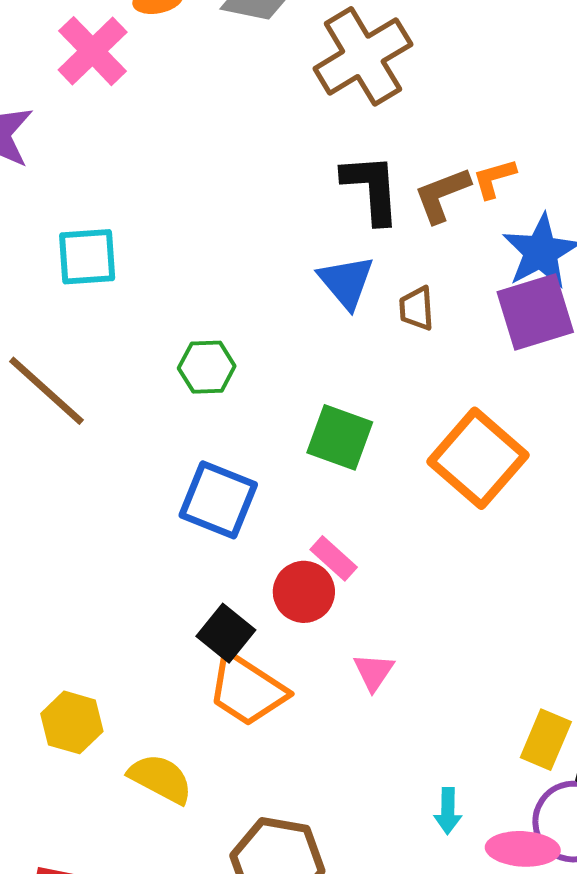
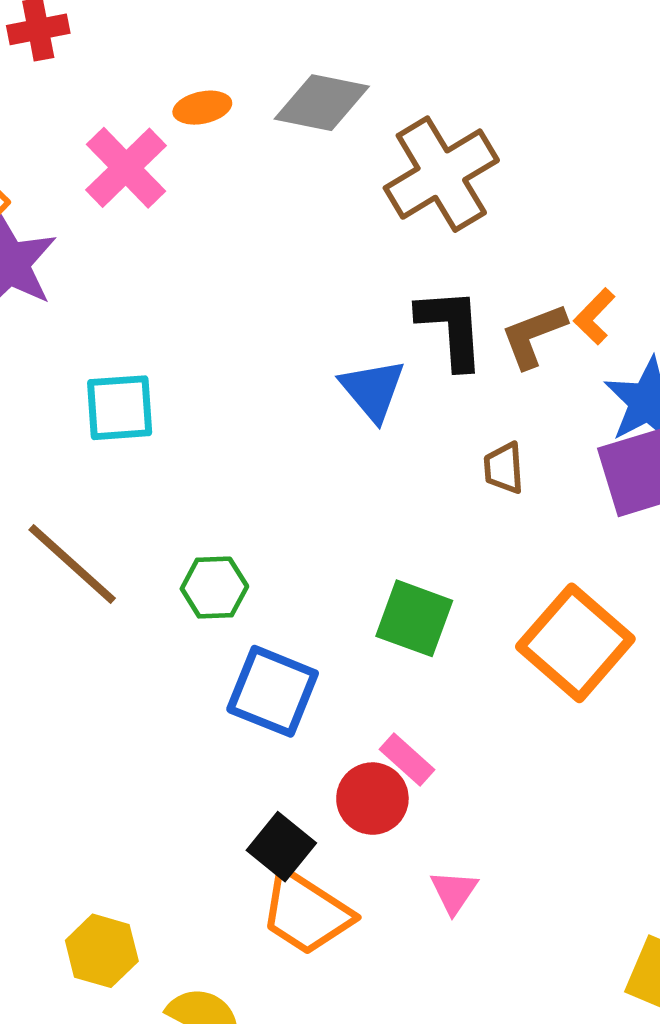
orange L-shape: (494, 178) -> (594, 316), turned -30
blue triangle: (346, 282) -> (373, 390), moved
green hexagon: (207, 367) -> (214, 588), moved

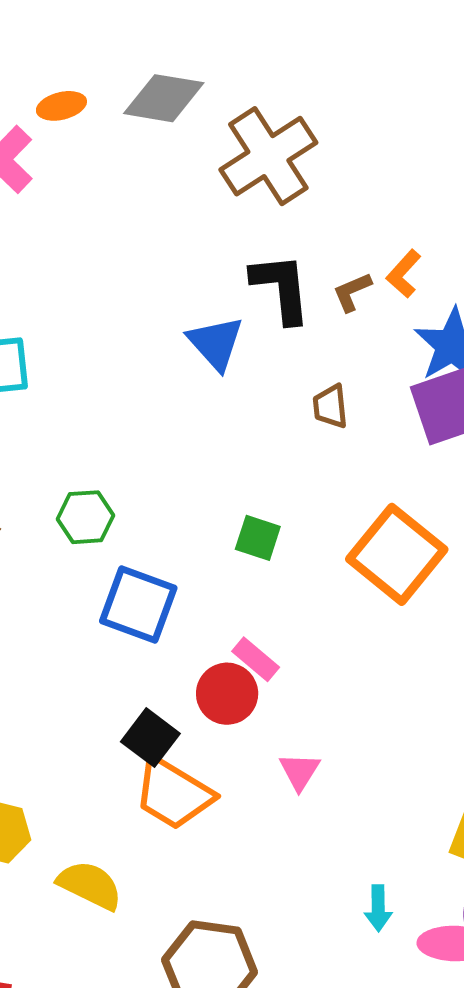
brown L-shape: (533, 335) -> (352, 292), size x0.7
green square: (414, 618) -> (258, 538), size x0.7

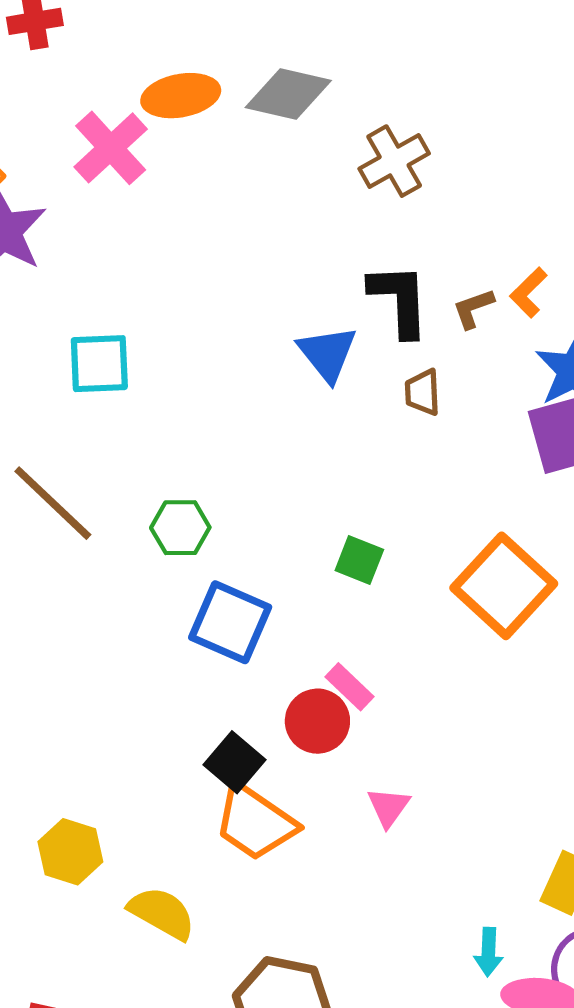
orange ellipse: (61, 106) -> (181, 96), size x1.5
brown cross: (268, 156) -> (394, 161), size x0.7
brown trapezoid: (330, 406) -> (423, 392), moved
cyan arrow: (378, 908) -> (488, 952), moved

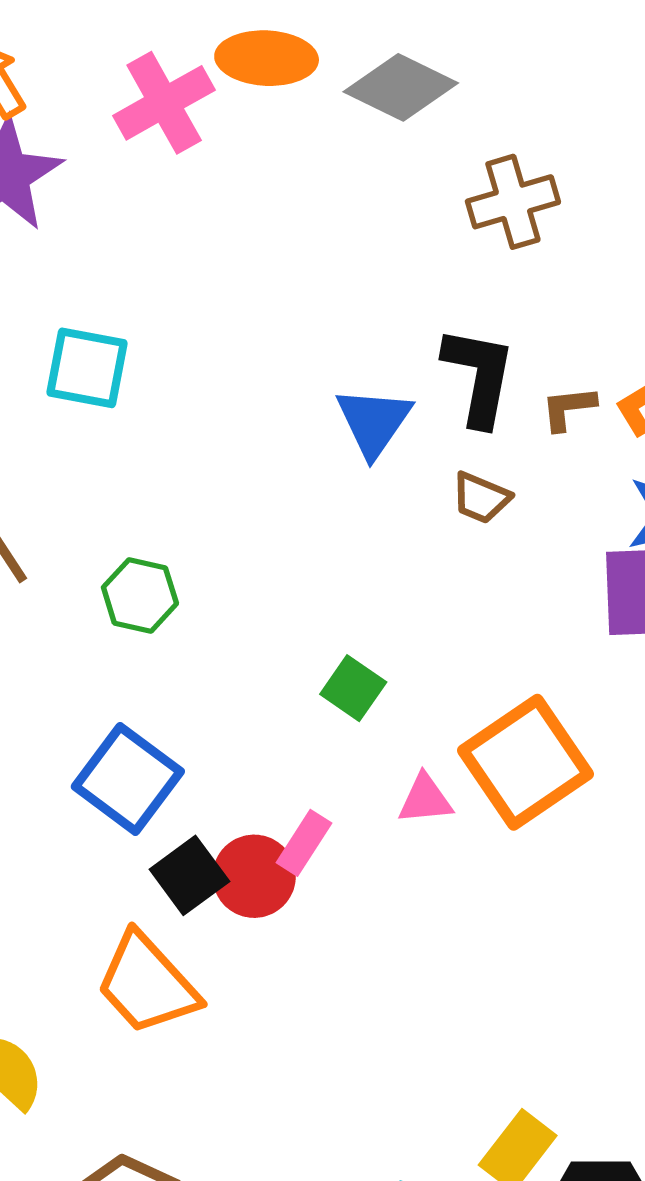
brown trapezoid: (423, 392) -> (481, 498), turned -78
blue square: (230, 622) -> (128, 779), moved
pink rectangle: (349, 687) -> (304, 843), turned 66
black square: (234, 762) -> (189, 875), moved
pink triangle: (389, 807) -> (425, 799), moved, turned 36

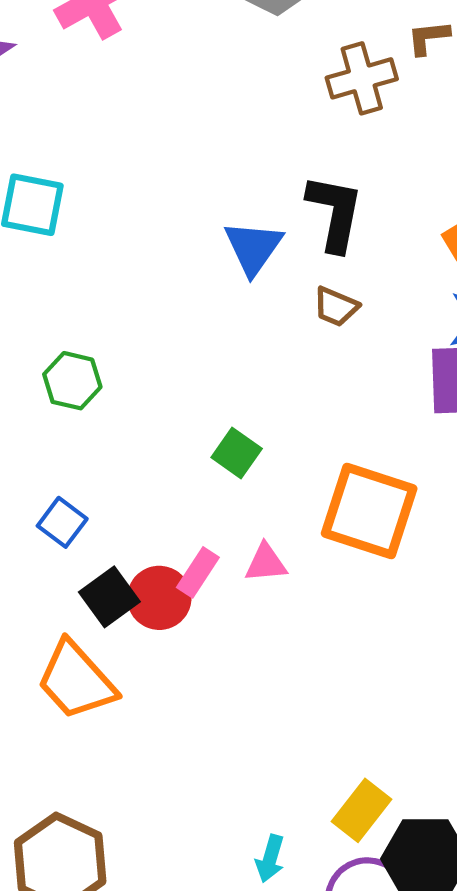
brown L-shape: (568, 408) -> (428, 38), moved
orange square: (525, 762) -> (369, 511), turned -38
blue square: (128, 779) -> (62, 522), size x0.6
pink triangle: (425, 799) -> (266, 563), moved

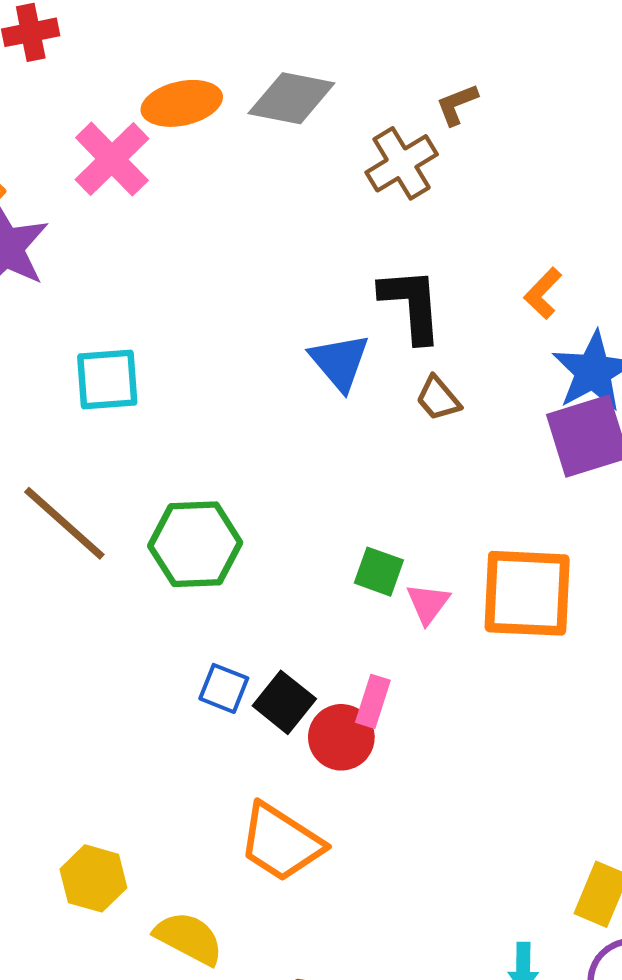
brown trapezoid: (336, 307) -> (438, 398), turned 42
green hexagon: (72, 381) -> (195, 544), size x1.5
pink triangle: (266, 563) -> (428, 603), moved, turned -33
black square: (109, 597) -> (284, 702), moved

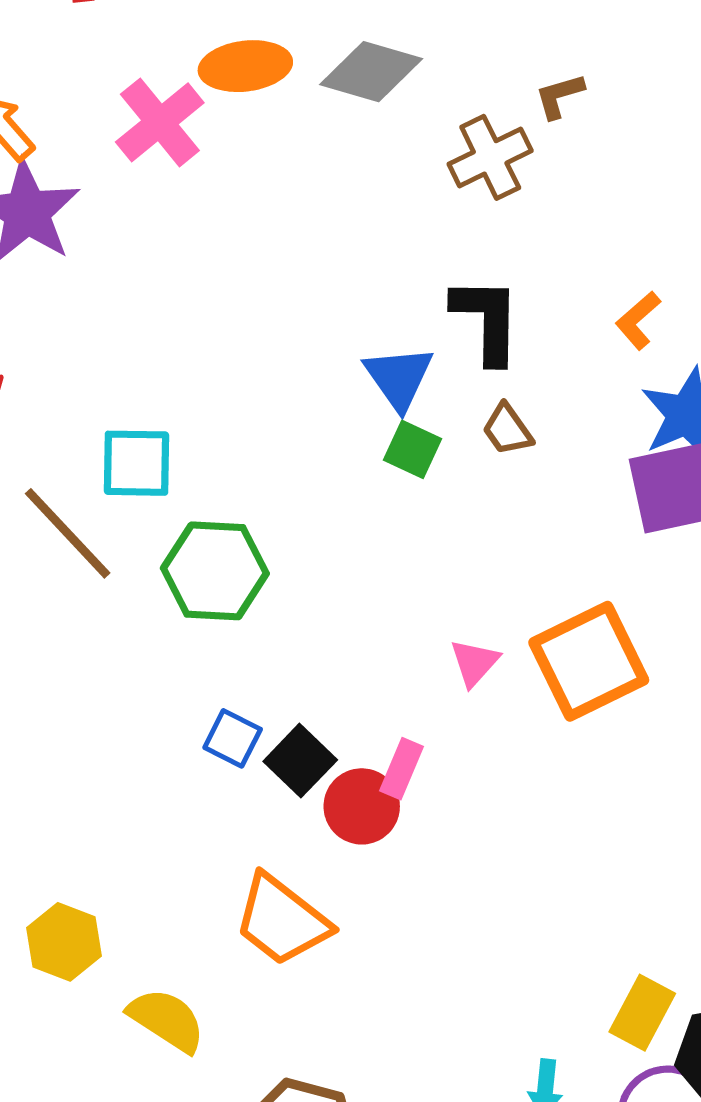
cyan square: (107, 380) -> (136, 463), moved
green square: (379, 572) -> (412, 449), moved
orange square: (527, 593) -> (589, 661), turned -34

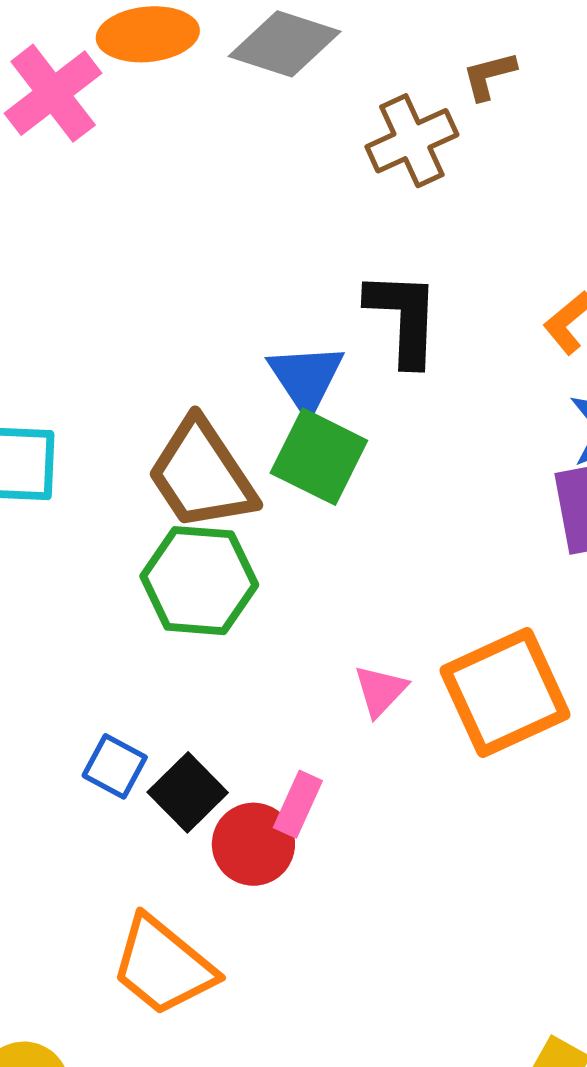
brown trapezoid: (507, 430) -> (202, 475), moved, size x2.0
green square: (412, 449) -> (319, 457), size x1.5
green hexagon: (215, 571) -> (199, 581), moved

